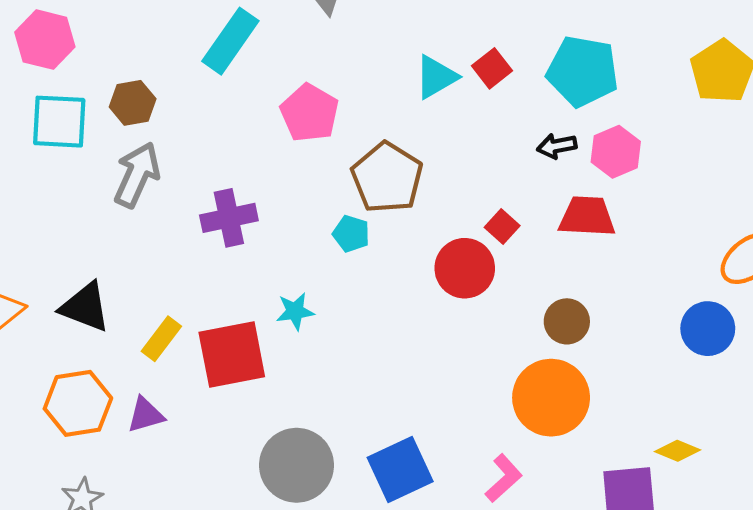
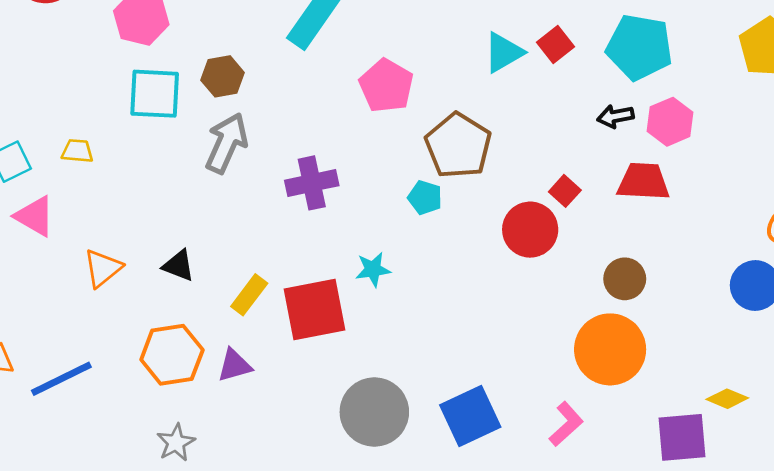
black triangle: (85, 307) -> (179, 266), size x0.7

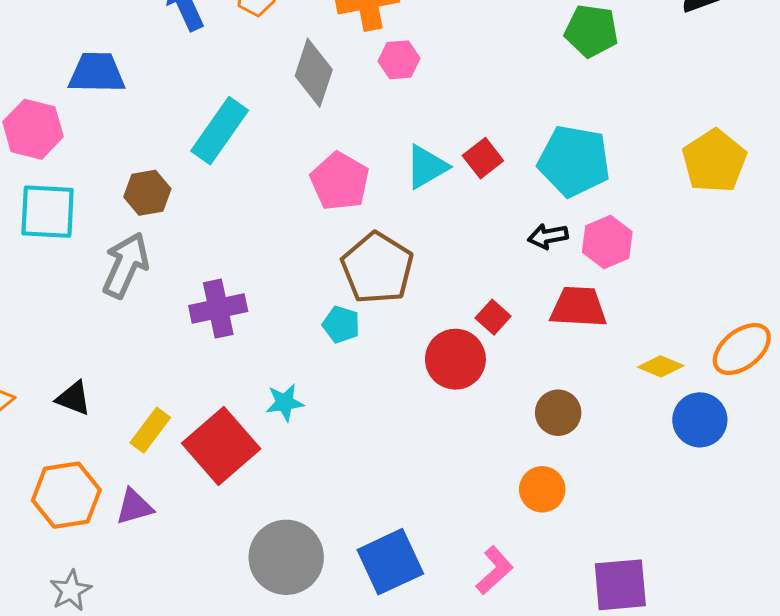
brown hexagon: (223, 76) -> (147, 193), moved
pink pentagon: (386, 86) -> (340, 181), moved
red square: (314, 309) -> (221, 446), turned -30
orange circle: (610, 349) -> (542, 489), size x0.6
yellow diamond: (727, 399) -> (661, 366), moved

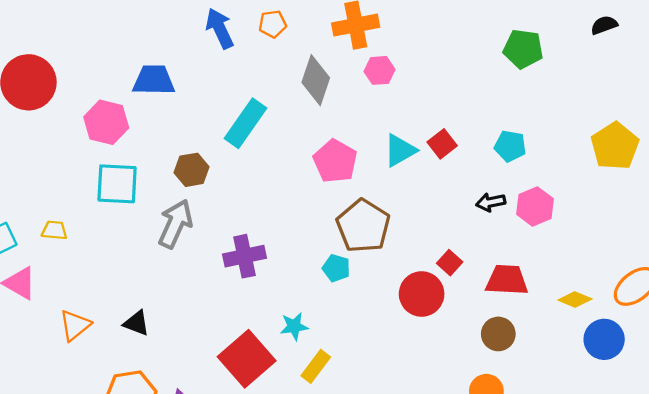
cyan pentagon: (574, 161) -> (510, 146), size x0.6
red trapezoid: (578, 307) -> (507, 280), moved
yellow rectangle: (150, 430) -> (316, 366), moved

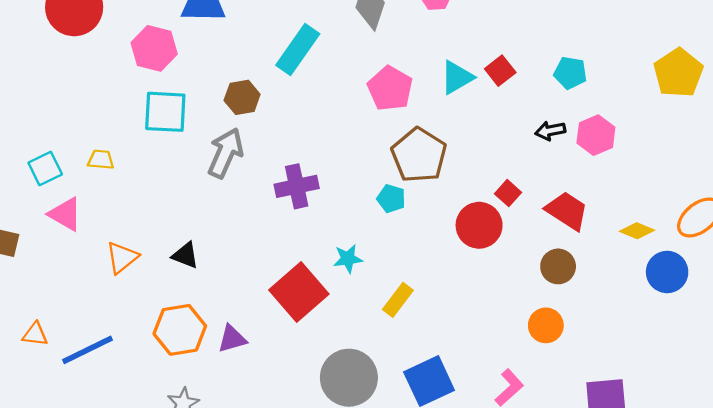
red trapezoid: (507, 280) -> (567, 211), turned 30
yellow rectangle: (316, 366) -> (398, 300), moved

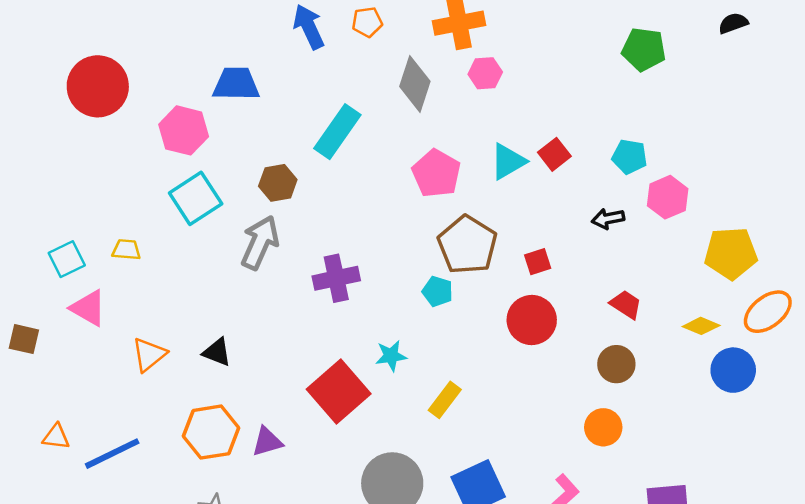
yellow pentagon: (678, 73) -> (731, 253), moved, turned 30
cyan square: (165, 112) -> (196, 198), turned -36
pink hexagon: (596, 135) -> (668, 197), moved
red square: (508, 193) -> (538, 262), moved, turned 30
red trapezoid: (567, 211) -> (626, 305), size x0.7

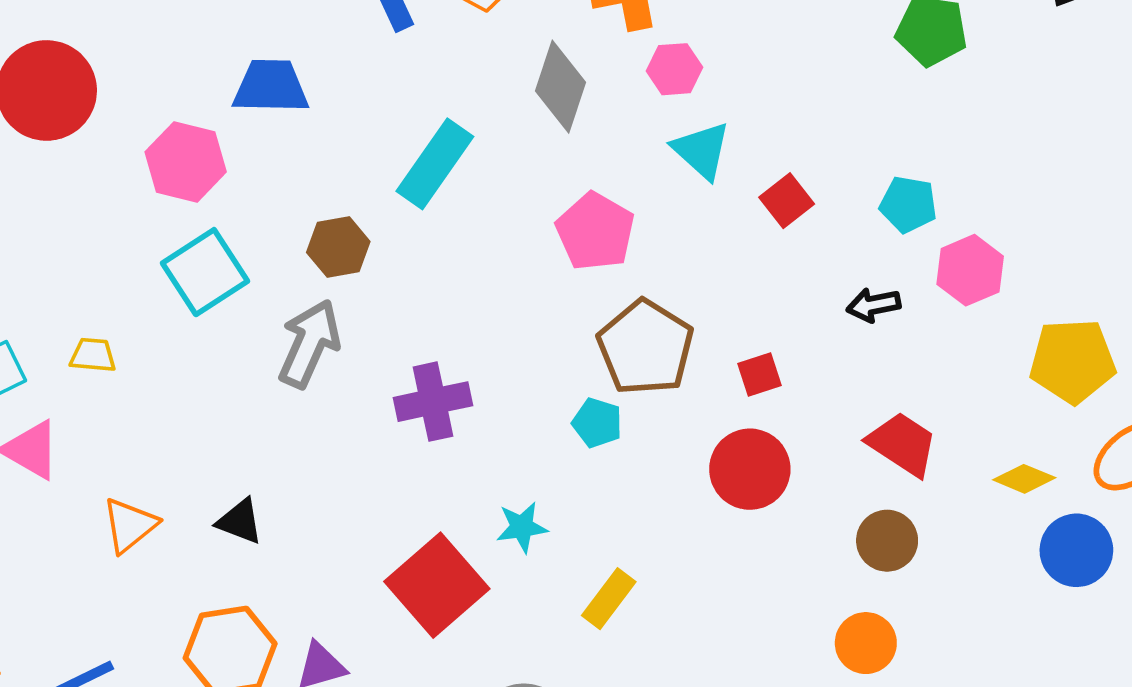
cyan triangle: (508, 161) -> (702, 150), moved, turned -48
red trapezoid: (626, 305) -> (902, 444), size x1.4

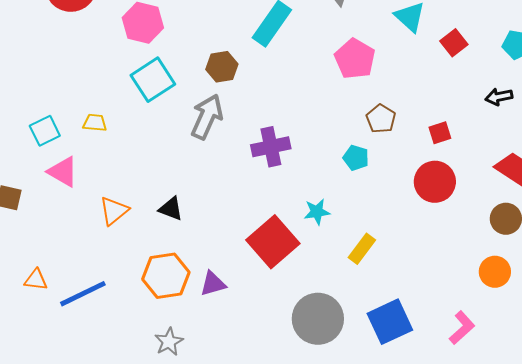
brown pentagon: (646, 347) -> (381, 119), size x0.6

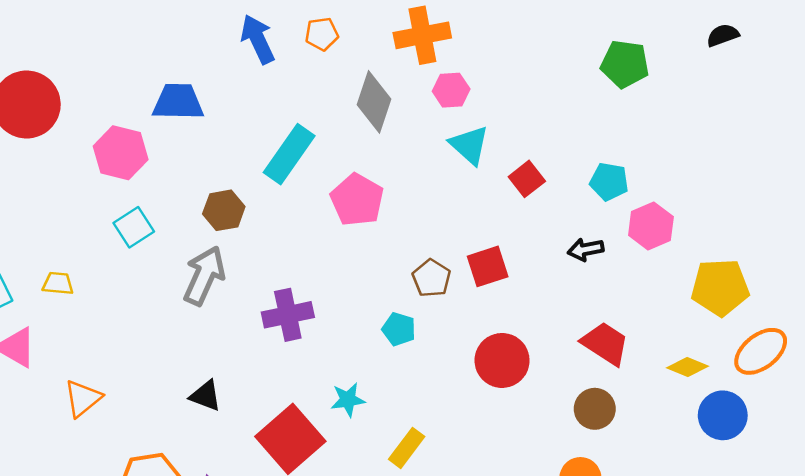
pink pentagon: (355, 59) -> (357, 200), moved
cyan square: (153, 80) -> (134, 227), size x0.7
red square: (440, 133) -> (488, 266), moved, size x1.4
black triangle: (171, 209) -> (206, 396), moved

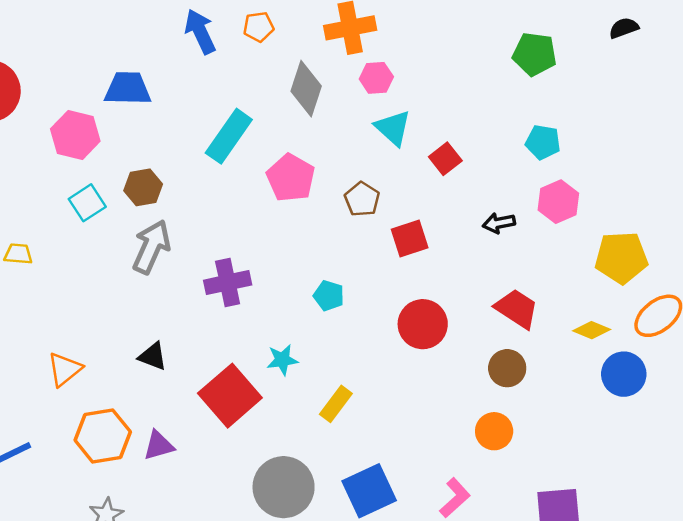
cyan pentagon: (609, 182) -> (543, 142), moved
brown hexagon: (224, 210) -> (143, 187), moved
brown pentagon: (431, 278) -> (362, 199), moved
orange triangle: (83, 398) -> (65, 369), moved

